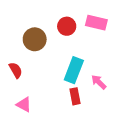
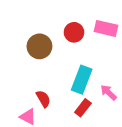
red semicircle: (16, 70) -> (43, 99), moved
red rectangle: (75, 96) -> (83, 108), turned 49

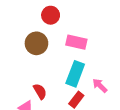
pink rectangle: (106, 28) -> (76, 42), moved
red circle: (74, 32) -> (51, 15), moved

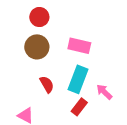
red circle: (51, 15) -> (39, 17), moved
red semicircle: (40, 91) -> (47, 84), moved

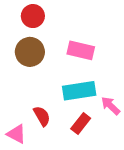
cyan rectangle: (78, 79) -> (79, 91), turned 60
red semicircle: (47, 84) -> (42, 116), moved

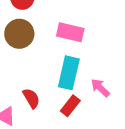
cyan rectangle: (79, 91) -> (69, 73), turned -68

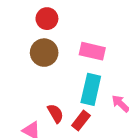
red rectangle: (70, 106) -> (81, 121), moved

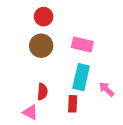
red semicircle: (55, 113) -> (42, 92), moved, turned 35
red rectangle: (81, 121) -> (73, 104), turned -35

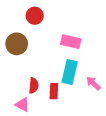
brown circle: (41, 46) -> (17, 44), moved
red rectangle: (73, 104) -> (54, 91), moved

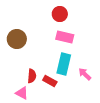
red circle: (35, 16) -> (60, 14), moved
red rectangle: (54, 91) -> (50, 81), turned -64

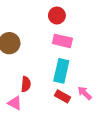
pink arrow: (85, 74) -> (85, 93), moved
red rectangle: (50, 81) -> (62, 96), moved

